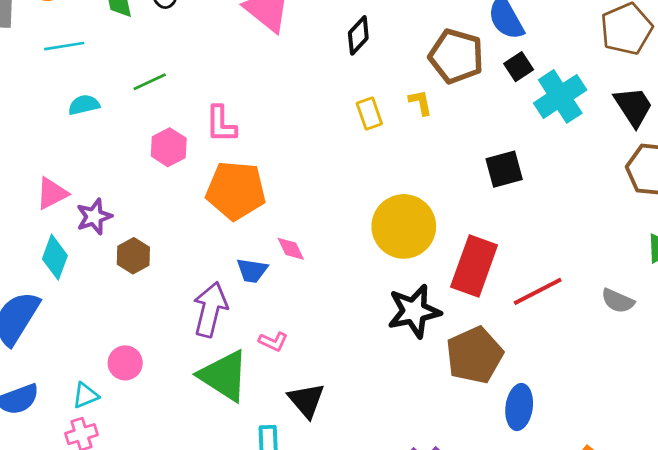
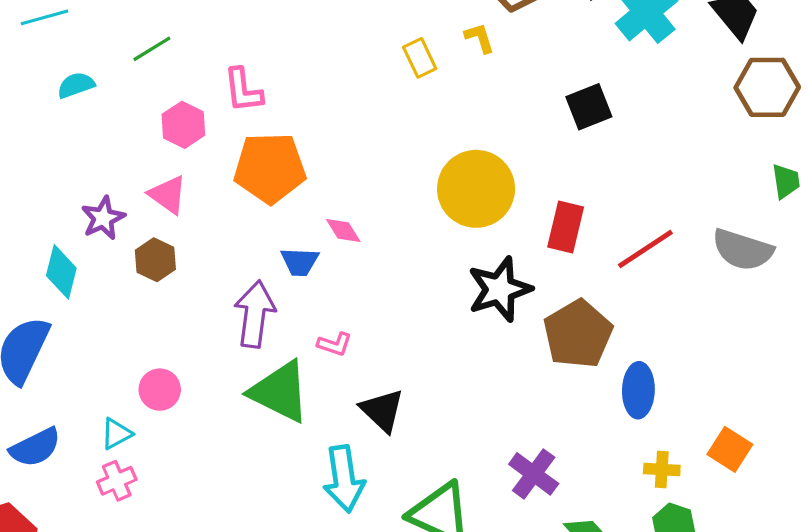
pink triangle: (52, 193) -> (168, 195), moved, turned -51
red rectangle: (474, 266) -> (566, 227), size x0.7
gray semicircle: (618, 301) -> (743, 250), size x1.5

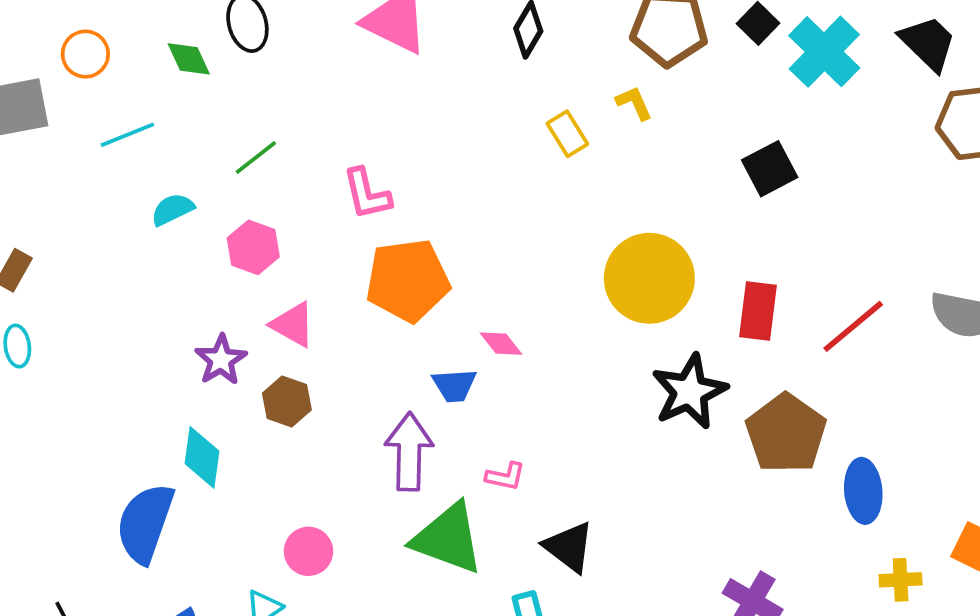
pink hexagon: (183, 125) -> (253, 247), moved
cyan diamond: (61, 272) -> (202, 457), moved

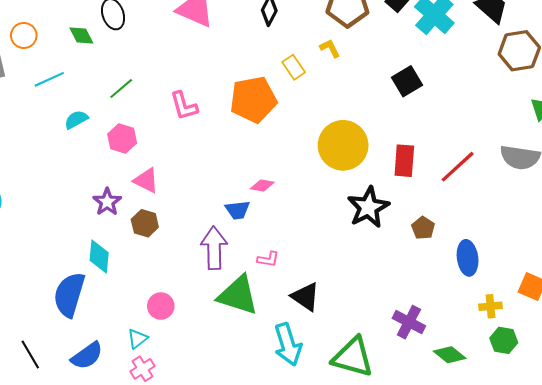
orange pentagon: (408, 280) -> (253, 100), moved
pink diamond: (501, 344) -> (262, 186), turned -40
brown pentagon: (786, 433) -> (423, 228), size x0.5

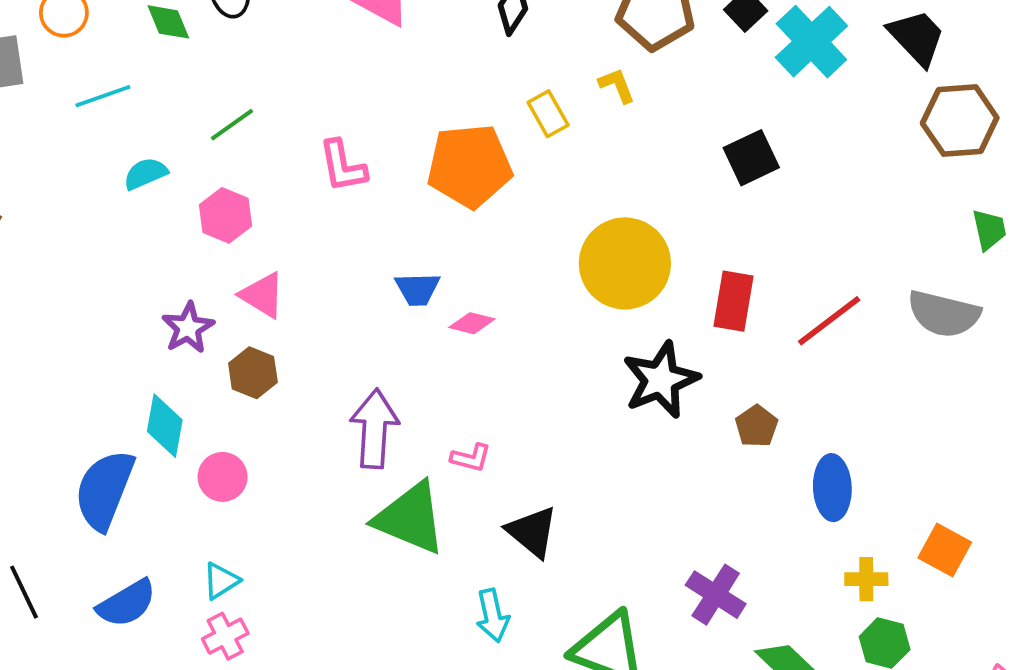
blue trapezoid: (238, 210) -> (417, 289), moved
pink circle: (161, 306) -> (223, 477), moved
cyan arrow: (288, 345) -> (493, 616), size x0.7

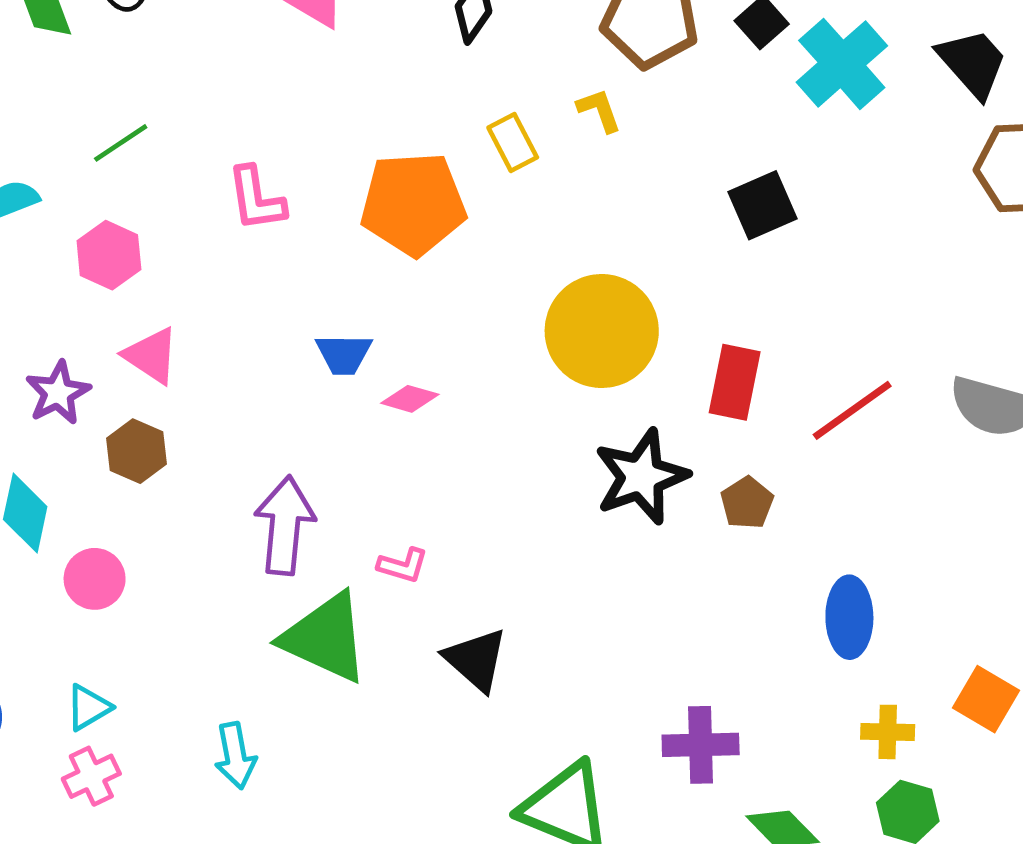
brown pentagon: (757, 426) -> (747, 503), moved
purple cross: (716, 595) -> (701, 745), turned -36
cyan arrow: (493, 616) -> (235, 756), moved

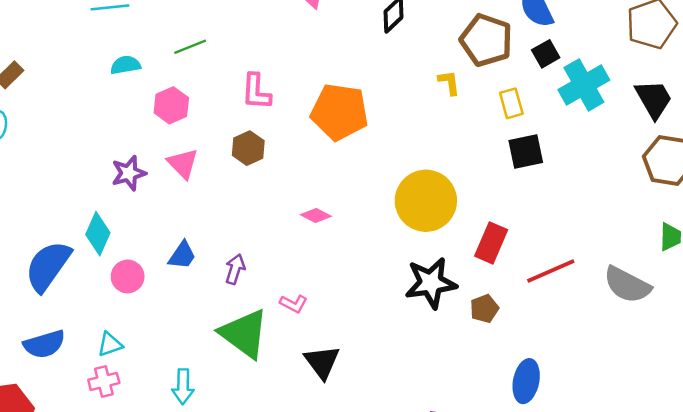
yellow rectangle: (513, 142) -> (511, 103), moved
blue trapezoid: (344, 354) -> (182, 255), moved, turned -68
brown hexagon: (137, 451) -> (248, 148), moved
purple arrow: (285, 525) -> (235, 269), size x0.6

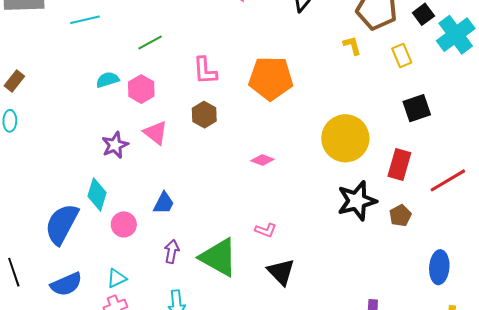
cyan semicircle: (125, 65) -> (108, 80), moved
black square: (526, 152) -> (417, 108), moved
purple arrow: (235, 269) -> (172, 251), moved
pink L-shape: (294, 304) -> (266, 230), moved

